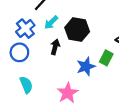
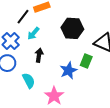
black hexagon: (77, 30) -> (72, 28), moved
cyan semicircle: (26, 85) -> (29, 81), moved

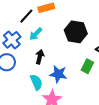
blue star: (68, 70) -> (58, 74), moved, turned 30
cyan semicircle: (29, 81) -> (36, 82), moved

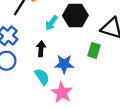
cyan arrow: (36, 34) -> (51, 23), moved

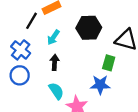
cyan arrow: (51, 23) -> (53, 37), moved
blue star: (64, 64) -> (100, 85), moved

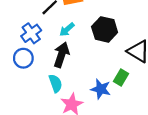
black arrow: (55, 62) -> (61, 55), size x1.5
green rectangle: (109, 63) -> (121, 77), moved

